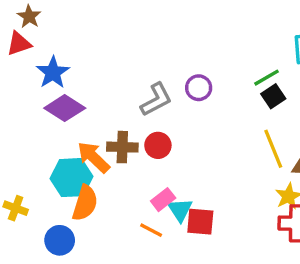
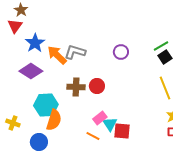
red triangle: (19, 44) -> (15, 26), turned -35
gray L-shape: (156, 100) -> (75, 52), moved, turned -135
purple diamond: (65, 108) -> (31, 71), moved
orange arrow: (94, 157) -> (57, 55), moved

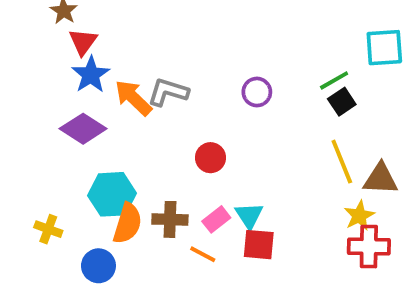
red triangle: (15, 26) -> (83, 42), moved
brown cross: (76, 87) -> (170, 219), moved
cyan triangle: (110, 124) -> (249, 216), moved

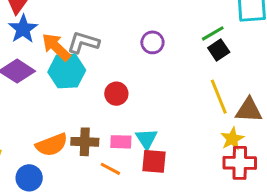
cyan hexagon: (112, 194) -> (67, 71), moved
pink rectangle: (216, 219) -> (121, 142), turned 40
orange semicircle: (127, 223) -> (52, 145), turned 52

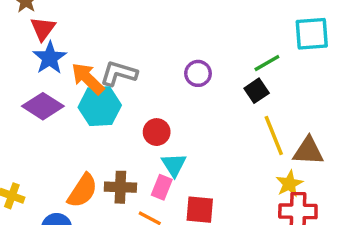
black square: (219, 50) -> (257, 91), moved
cyan triangle: (146, 139) -> (174, 165), moved
pink rectangle: (121, 142) -> (162, 187), turned -70
orange semicircle: (52, 145) -> (83, 191), turned -36

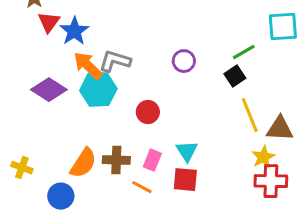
blue star: (50, 58) -> (74, 31), moved
cyan triangle: (174, 165) -> (187, 151), moved

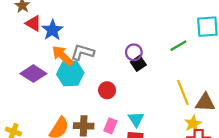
red triangle: (49, 22) -> (33, 23), turned -36
black square: (235, 76) -> (138, 63), moved

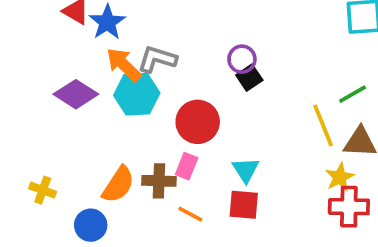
green line: (178, 46) -> (353, 94), moved
red circle: (107, 90) -> (198, 122), size x1.5
pink rectangle: (110, 126) -> (187, 166), moved

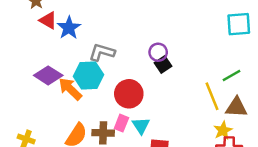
orange arrow: (124, 65) -> (70, 89), moved
cyan triangle: (246, 170) -> (141, 126), moved

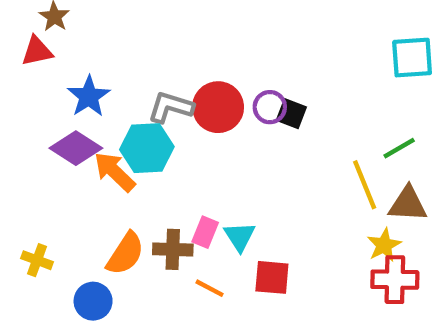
red triangle: (48, 20) -> (37, 51), moved, turned -42
blue star: (69, 28) -> (89, 96), moved
black square: (163, 64) -> (291, 114), moved, turned -35
red circle: (129, 94) -> (218, 107), moved

